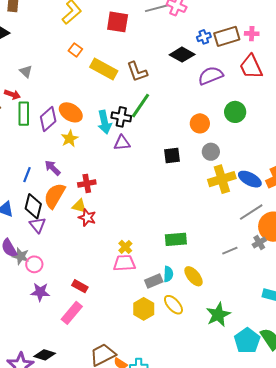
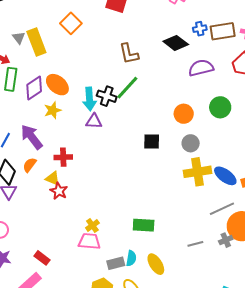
orange square: (75, 50) -> (71, 23), size x1.5
yellow rectangle: (104, 69) -> (36, 42), moved, turned 32
purple triangle: (122, 143) -> (94, 121), moved
purple arrow: (53, 168) -> (32, 137), size x1.5
orange semicircle: (55, 196) -> (30, 165), size x0.6

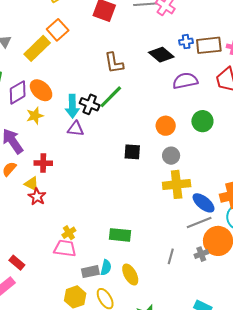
yellow rectangle: (36, 42) -> (37, 48), moved, turned 64
blue ellipse: (225, 176) -> (204, 203), moved
gray line: (195, 244) -> (171, 256), turned -63

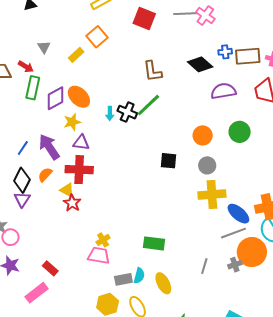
yellow rectangle: (37, 48) -> (76, 55), size x0.6
cyan arrow: (72, 106) -> (110, 113), size x0.6
purple triangle: (76, 129) -> (81, 143), moved
red cross: (43, 163) -> (79, 170), size x1.5

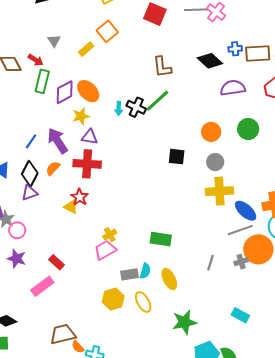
yellow triangle: (67, 190) -> (71, 207), moved
purple triangle: (22, 199) -> (30, 193), turned 36
pink trapezoid: (99, 255) -> (105, 250), turned -40

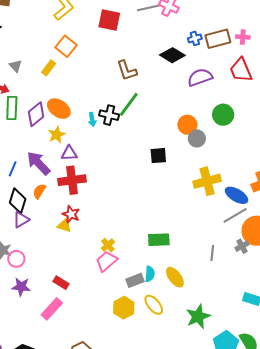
gray circle: (215, 162) -> (197, 138), moved

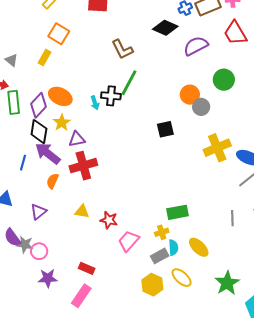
black diamond: (18, 201) -> (39, 132), moved
red star: (71, 214) -> (109, 220), moved
yellow cross: (108, 245) -> (162, 232), moved, turned 32

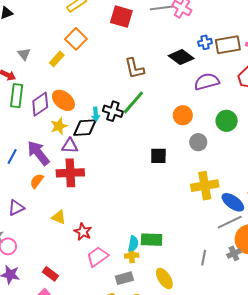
orange circle: (190, 95) -> (183, 115), moved
black diamond: (39, 132) -> (85, 128), moved, turned 65
cyan semicircle: (173, 248) -> (133, 244), moved

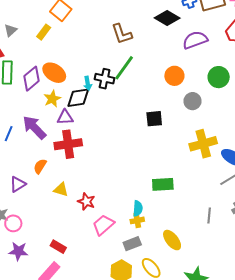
gray triangle: (24, 54) -> (11, 30), turned 32
orange semicircle: (37, 181) -> (40, 166), moved
green rectangle: (152, 240) -> (163, 184), moved

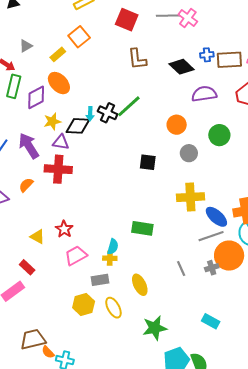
brown L-shape: (122, 34) -> (137, 59), moved
orange ellipse: (54, 73) -> (59, 83), moved
yellow triangle: (61, 189) -> (37, 237), moved
gray line: (209, 216) -> (181, 269), turned -42

